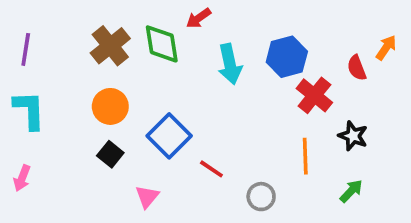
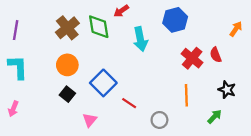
blue hexagon: (287, 57) -> (175, 20), moved
red semicircle: (357, 68) -> (216, 55), moved
black star: (353, 136) -> (227, 90), moved

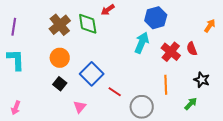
cyan arrow: (140, 39) -> (142, 43), moved, turned -145
pink arrow: (13, 109) -> (16, 108), moved
gray circle: (159, 120) -> (142, 107), size x1.5

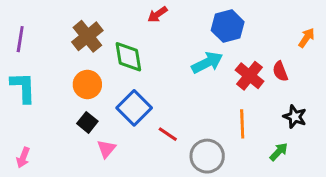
green diamond: (88, 24) -> (128, 57), moved
cyan arrow: (142, 43) -> (207, 63), turned 40
pink triangle: (80, 107) -> (106, 149), moved

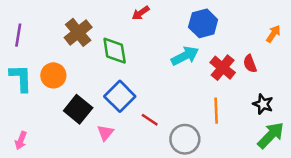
orange circle: (87, 84) -> (53, 75), moved
black square: (87, 122) -> (78, 109), size x1.5
pink triangle: (106, 149) -> (105, 133), moved
green arrow: (279, 152) -> (271, 135), moved, size x1.6

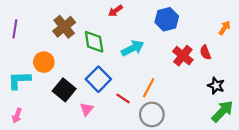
cyan arrow: (185, 56) -> (133, 48), moved
cyan L-shape: (21, 78) -> (19, 80), moved, turned -90
orange line: (216, 111) -> (149, 88), moved, turned 30

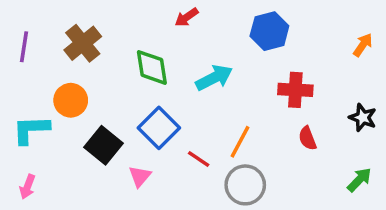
brown cross: (64, 27) -> (83, 43), moved
red semicircle: (205, 52) -> (307, 138), moved
red cross: (183, 56) -> (295, 90), turned -36
black star: (216, 86) -> (363, 118), moved
green arrow: (222, 111) -> (359, 180), size x0.7

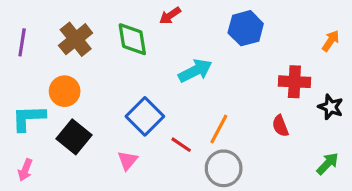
green diamond: (152, 67) -> (132, 39), moved
red cross: (295, 90) -> (294, 82), moved
black square: (104, 145) -> (74, 137), moved

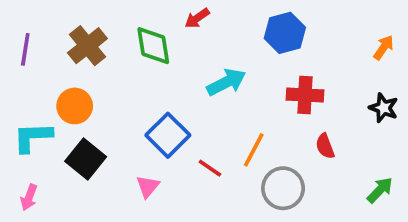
red cross: (294, 82) -> (305, 95), moved
black star: (331, 107) -> (384, 108), moved
gray circle: (224, 168) -> (283, 188), moved

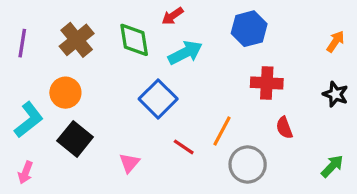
cyan arrow: (226, 82) -> (185, 53), moved
blue square: (168, 135) -> (158, 99), moved
cyan L-shape: (33, 137) -> (29, 120), turned 144

